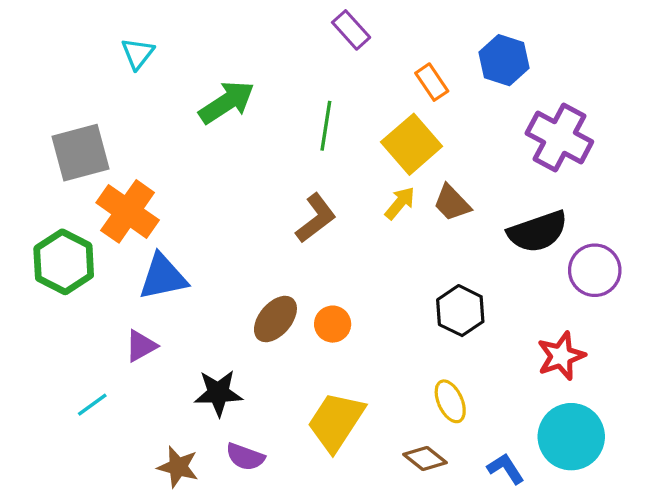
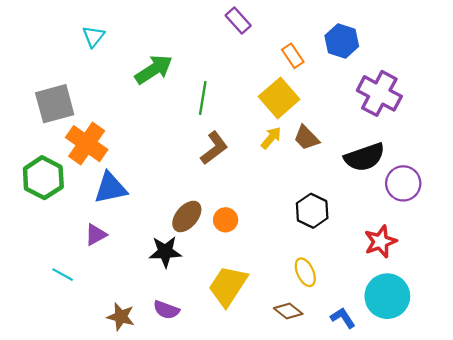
green line: (326, 126) -> (203, 98), moved
black star: (218, 393) -> (165, 252), moved
cyan line: (92, 405) -> (63, 275), turned 65

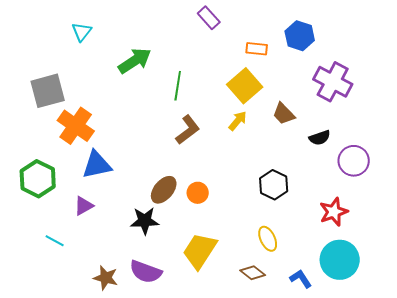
orange rectangle: (293, 56) -> (257, 49), turned -50
brown trapezoid: (306, 138) -> (284, 114), moved
black semicircle: (365, 157) -> (320, 138), size x0.6
green hexagon: (43, 178) -> (38, 179), moved
purple semicircle: (166, 310) -> (146, 272), size x1.4

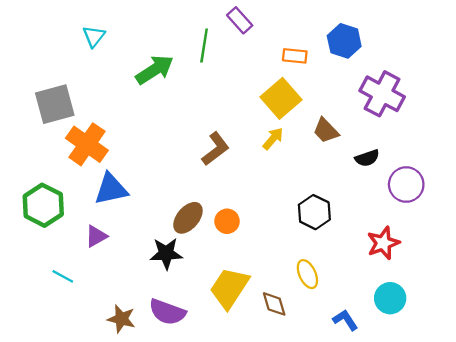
green line: (178, 86) -> (204, 46), moved
cyan circle: (340, 260) -> (390, 298), size x0.7
brown diamond: (253, 273) -> (274, 304), moved, turned 35

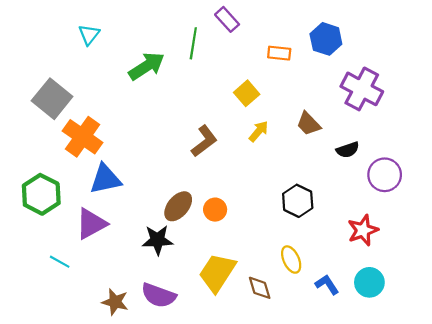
yellow square: (281, 98) -> (247, 93), moved, size x0.7
gray square: (55, 104) -> (52, 99), turned -36
purple triangle: (96, 236) -> (91, 224), size x1.5
blue L-shape: (345, 320) -> (327, 285), moved

